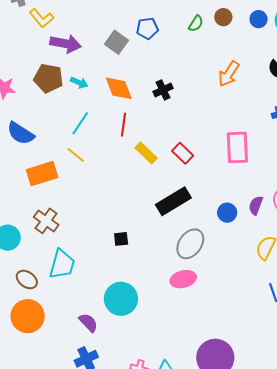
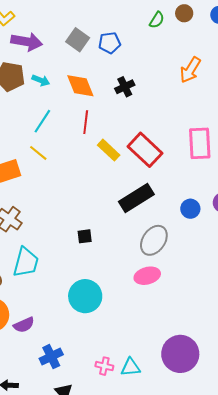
blue pentagon: (147, 28) -> (110, 43), moved
red rectangle: (183, 153) -> (145, 150), size x1.6
purple semicircle: (88, 323) -> (24, 325), moved, turned 110

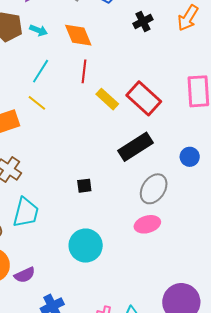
black cross: (125, 87) -> (143, 21), moved

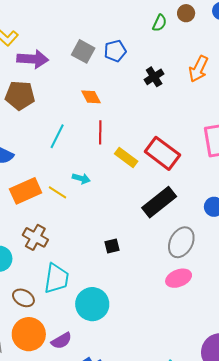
cyan arrow: (39, 30) -> (81, 178), moved
orange diamond: (78, 35) -> (91, 97), size x0.7
yellow line: (37, 103) -> (57, 192), moved
cyan circle: (86, 246) -> (92, 304), moved

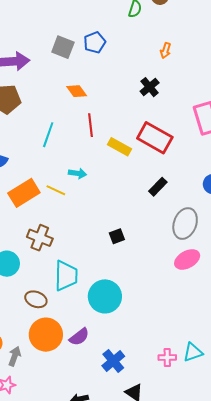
orange arrow: (198, 69) -> (166, 51), moved, size x0.6
black cross: (154, 77) -> (150, 87), moved
black rectangle: (159, 202) -> (158, 187), size x0.6

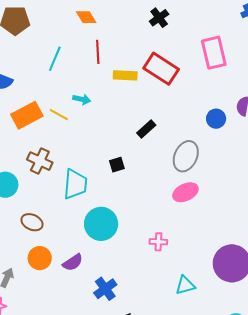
yellow rectangle: (119, 147) -> (125, 75), turned -30
black rectangle: (158, 187) -> (146, 129), moved
cyan trapezoid: (66, 276) -> (75, 184), moved
orange circle: (46, 335) -> (40, 258), size x0.7
pink cross: (167, 357) -> (158, 242), moved

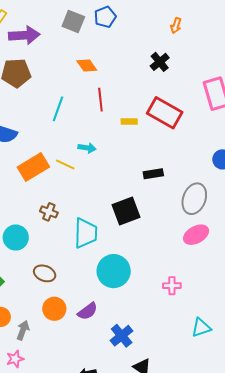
yellow rectangle: (125, 75) -> (129, 121), size x0.7
black rectangle: (146, 129) -> (153, 174), turned 36
brown cross: (40, 161) -> (49, 212), size x0.7
black square: (117, 165) -> (126, 211), size x1.8

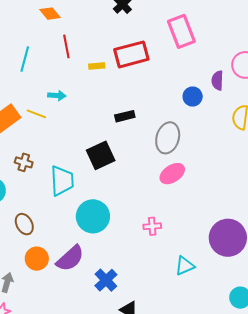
red rectangle: (165, 113) -> (131, 54), turned -40
brown ellipse: (45, 273) -> (24, 224), turned 45
purple semicircle: (88, 311) -> (70, 258), size x1.4

